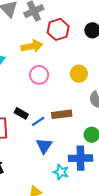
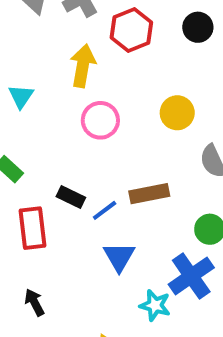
yellow arrow: (32, 46) -> (83, 66), turned -65
blue cross: (81, 158) -> (191, 276), turned -30

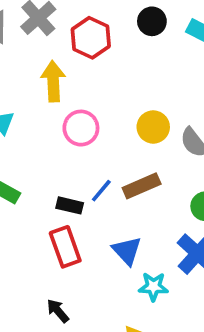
yellow circle: (177, 113) -> (153, 127), moved
blue line: (105, 210) -> (101, 191), moved
red rectangle: (33, 228) -> (65, 247), moved
cyan star: (155, 305) -> (153, 287), moved

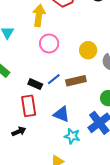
blue triangle: (127, 251) -> (61, 114), turned -36
black arrow: (58, 311) -> (19, 131), moved, turned 96

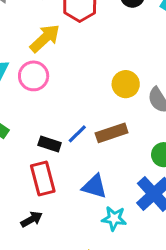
yellow arrow: (39, 15) -> (45, 38), turned 45
pink circle: (49, 43) -> (34, 76), moved

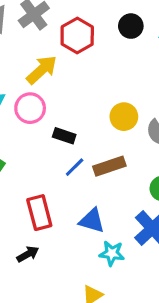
black rectangle: (50, 144) -> (64, 136), moved

